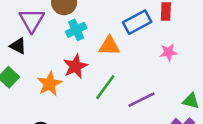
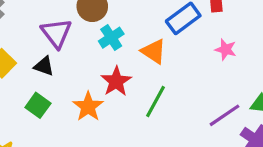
orange triangle: (109, 46) -> (154, 51), turned 40
pink star: (168, 52) -> (226, 49), turned 30
purple line: (141, 100) -> (224, 115), moved

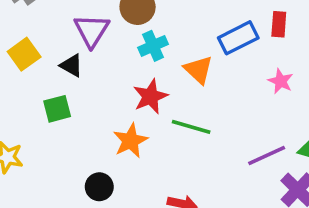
green line: (155, 102) -> (191, 127), turned 68
green square: (38, 105) -> (57, 109), turned 30
orange star: (88, 107) -> (130, 141), moved

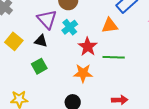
cyan cross: (153, 46) -> (70, 27), moved
orange triangle: (198, 70) -> (110, 25), turned -36
orange star: (130, 141) -> (83, 73), turned -30

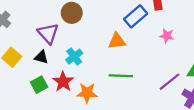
cyan cross: (70, 27) -> (74, 57), moved
red star: (88, 47) -> (63, 82), moved

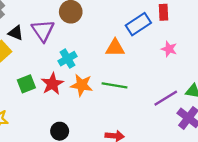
black triangle: (41, 57) -> (16, 33), moved
orange star: (87, 93) -> (82, 85), moved

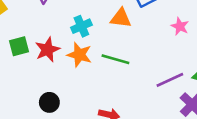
cyan cross: (68, 59) -> (81, 26), moved

